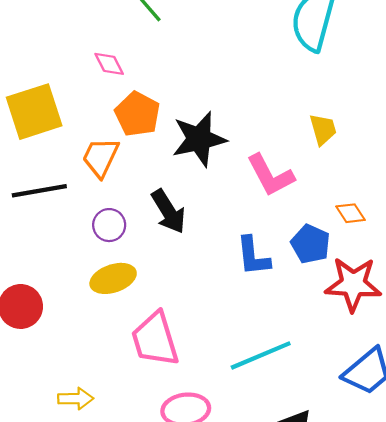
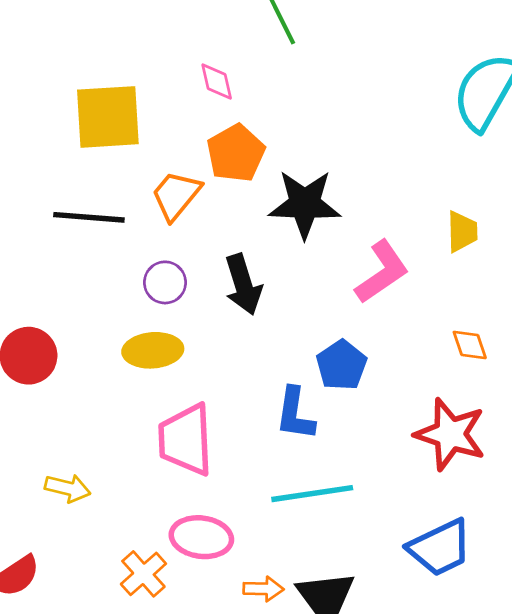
pink L-shape: (270, 175) -> (382, 272), turned -111
blue pentagon: (310, 244) -> (342, 365), moved
blue L-shape: (253, 256) -> (295, 414), moved

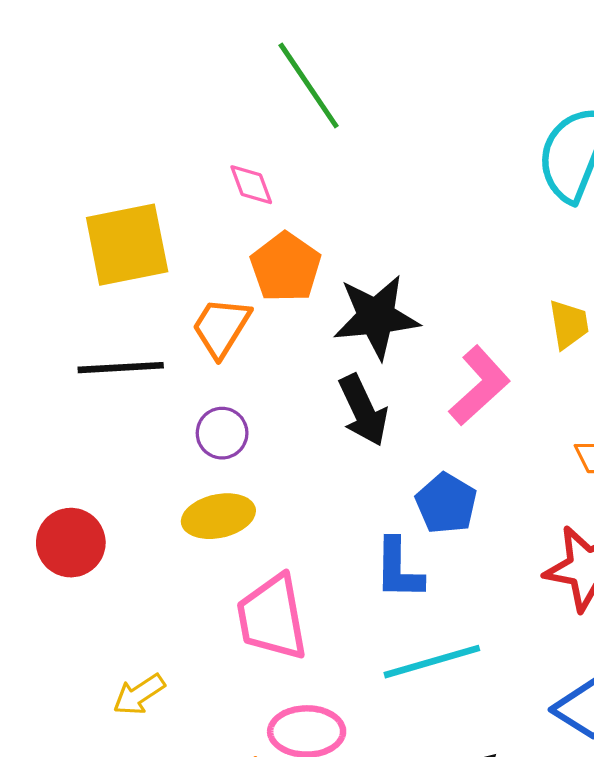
black arrow: (243, 284) -> (363, 410), moved
yellow arrow: (68, 488) -> (139, 694), turned 141

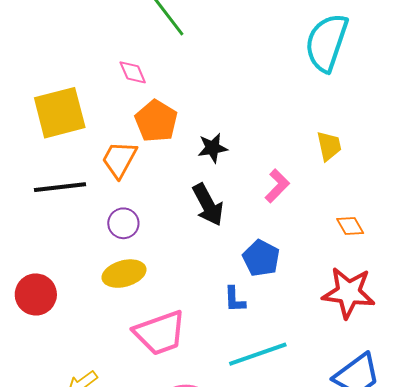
black star: (376, 317) -> (213, 148), size x0.6
pink L-shape: (479, 386) -> (277, 186), size x0.7
blue L-shape: (399, 569) -> (235, 299), size x0.7
pink trapezoid: (272, 617) -> (160, 333), turned -96

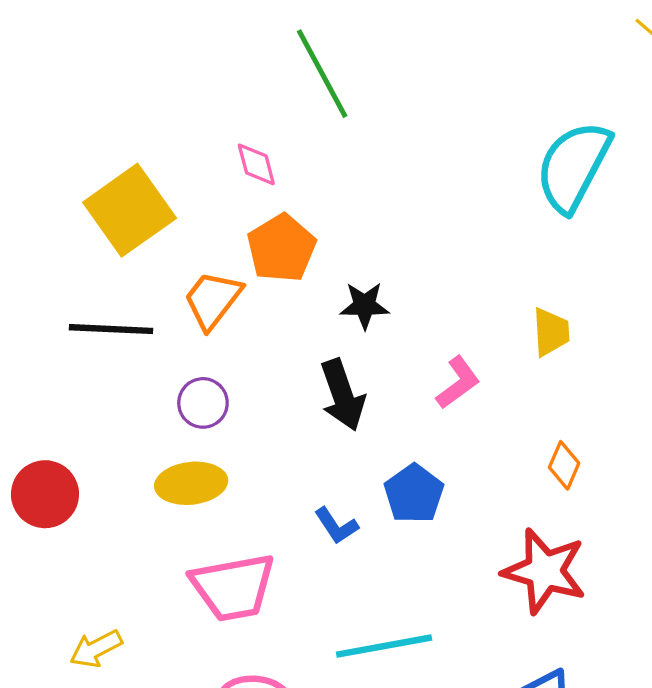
yellow square: (60, 113) -> (130, 210), turned -30
orange diamond: (350, 226) -> (564, 465), turned 44
blue L-shape: (235, 299) -> (336, 526), moved, turned -40

